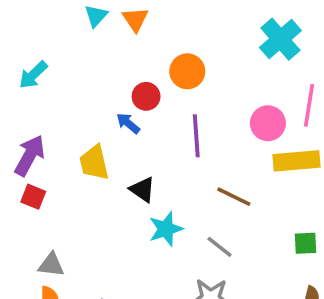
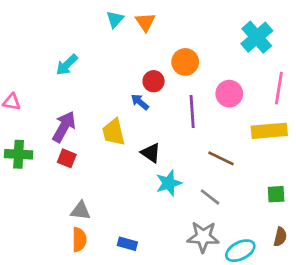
pink circle: (268, 123) -> (229, 94), moved

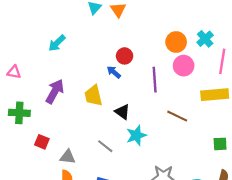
cyan cross: (257, 37) -> (205, 39), moved, size x0.7
orange circle: (185, 62) -> (176, 42), moved
red square: (67, 158) -> (42, 142), moved
gray line: (210, 197) -> (105, 146), moved

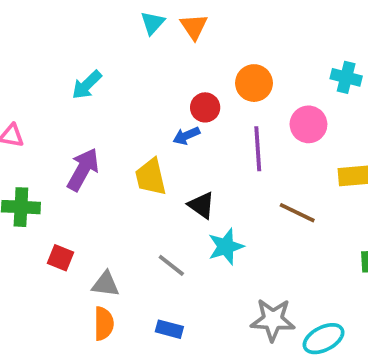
cyan cross: (205, 39) -> (346, 77), turned -35
orange circle: (176, 42) -> (254, 83), moved
blue arrow: (114, 72) -> (186, 136), turned -64

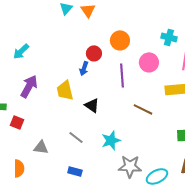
cyan arrow: (87, 85) -> (21, 51), moved
blue arrow: (186, 136) -> (84, 68), turned -48
cyan star: (226, 247) -> (111, 140), moved
red square: (60, 258) -> (17, 122), moved
orange semicircle: (104, 324) -> (19, 168), moved

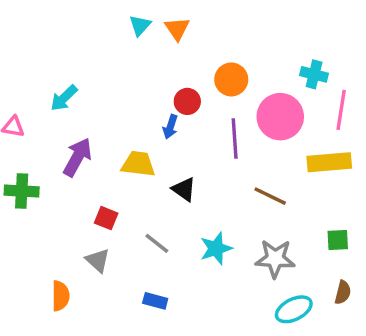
pink circle: (149, 62) -> (280, 117), size x1.4
yellow trapezoid: (65, 90) -> (138, 164), turned 110
red square: (17, 122) -> (106, 218), moved
gray triangle: (41, 147) -> (98, 260), turned 35
gray star: (130, 166) -> (275, 259), moved

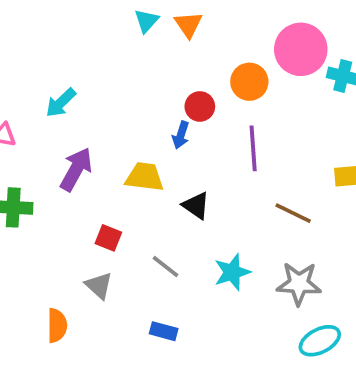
pink circle: (280, 117) -> (301, 49), moved

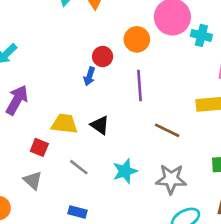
yellow trapezoid: (145, 177) -> (64, 124), moved

